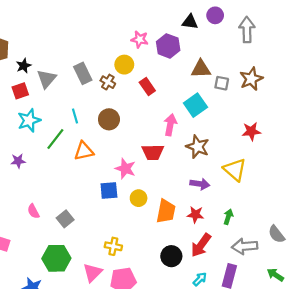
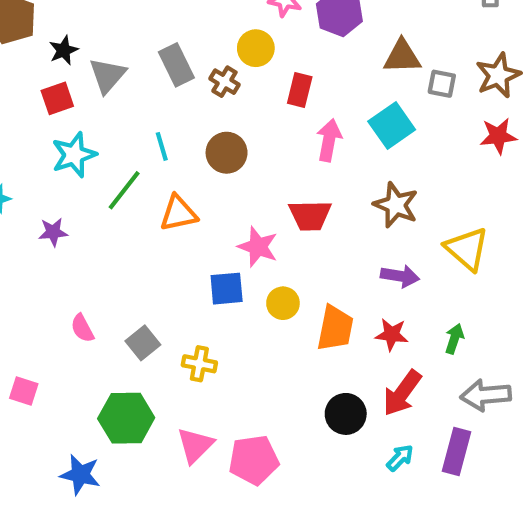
red rectangle: (147, 86) -> (300, 90), turned 49
pink arrow: (170, 125) -> (329, 140), moved
red star: (251, 131) -> (498, 136), moved
yellow cross: (113, 246) -> (199, 364), moved

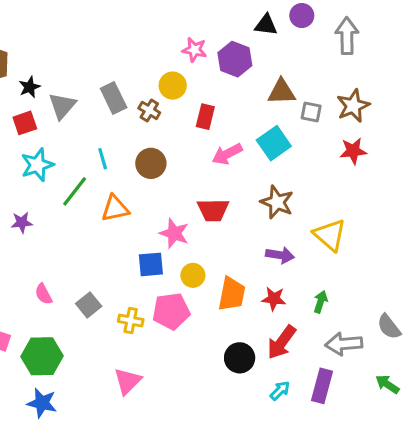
pink arrow: (329, 140) -> (227, 154), turned -128
green hexagon: (126, 418) -> (42, 356), moved
pink pentagon: (254, 460) -> (171, 311), moved

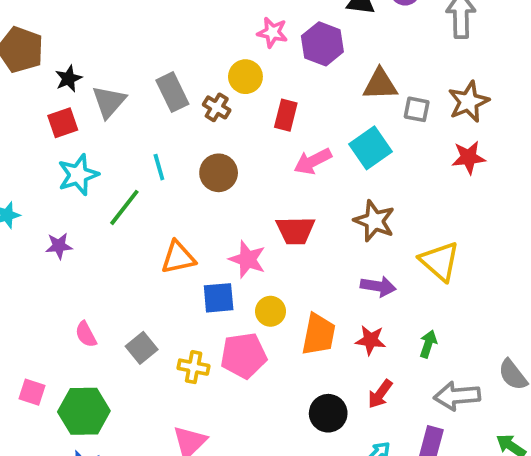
orange triangle: (115, 208) -> (178, 257), moved
red arrow: (282, 342) -> (380, 394), size x0.7

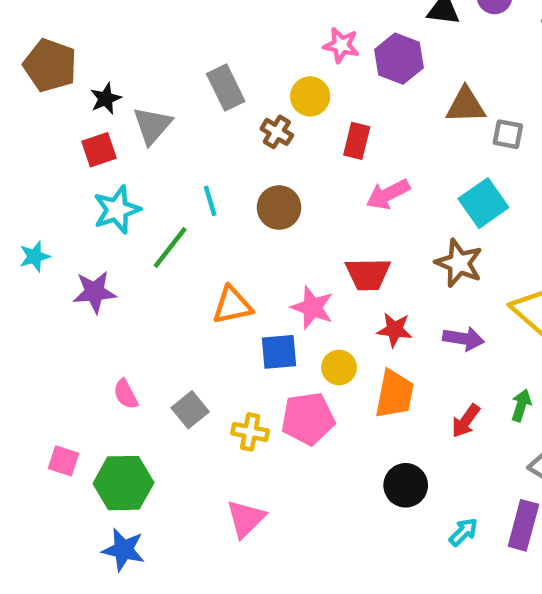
gray rectangle: (172, 92) -> (226, 88), moved
cyan square: (370, 148) -> (483, 203), moved
purple star: (59, 246) -> (95, 292), size x1.4
red star: (370, 340) -> (395, 330), moved
red arrow: (380, 394) -> (466, 421), moved

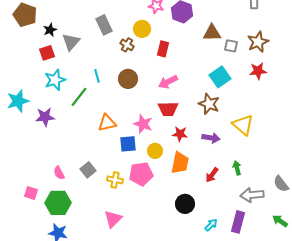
pink arrow: (388, 194) -> (168, 82), moved
cyan star: (35, 256) -> (18, 101), size x1.6
pink semicircle: (126, 394) -> (59, 173), moved
green arrow: (521, 405) -> (237, 168), turned -32

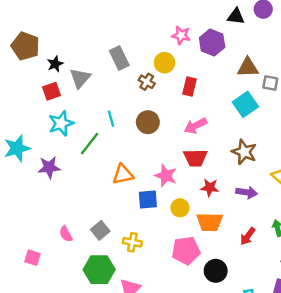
cyan square: (220, 77) -> (245, 104), moved
orange trapezoid: (180, 163) -> (210, 222), turned 80
pink pentagon: (141, 174) -> (186, 251), moved
green hexagon: (58, 203) -> (99, 270), moved

